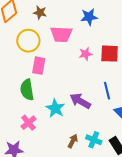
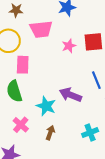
cyan cross: (94, 140) -> (90, 133), turned -35
brown arrow: (73, 141) -> (50, 133), moved

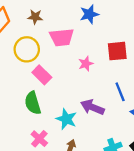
pink star: (69, 46) -> (86, 64), moved
pink rectangle: (23, 65) -> (42, 75), turned -48

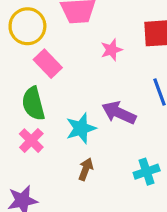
cyan star: (66, 119) -> (81, 128), turned 30
pink cross: (39, 139) -> (31, 141), moved

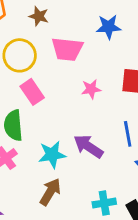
brown arrow: (86, 169) -> (50, 192), size x1.4

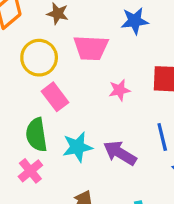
cyan star: (52, 155) -> (77, 147), moved

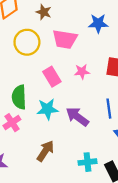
pink rectangle: (55, 97) -> (52, 77), moved

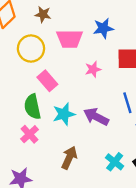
blue star: (98, 23) -> (103, 28), moved
pink rectangle: (52, 77) -> (47, 81), moved
cyan cross: (88, 162) -> (115, 162), turned -36

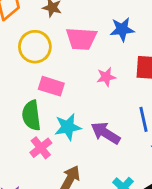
pink rectangle: (47, 81) -> (51, 86), turned -36
pink cross: (30, 134) -> (41, 148), moved

